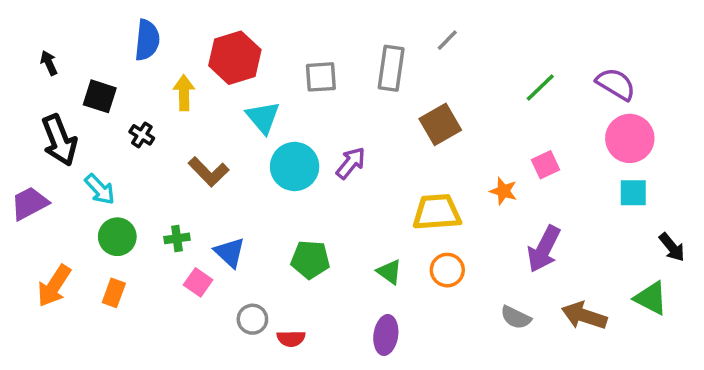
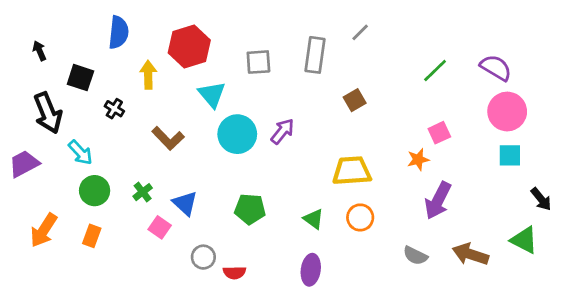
brown square: (440, 124) -> (355, 100), size x0.7
orange star: (503, 191) -> (418, 160), moved, turned -30
green cross: (177, 238) -> (143, 192), turned -30

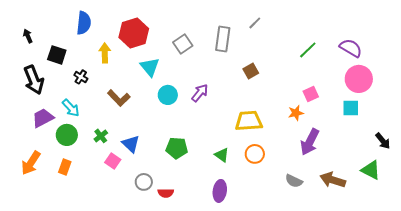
gray square: (258, 62) -> (183, 44), turned -30
cyan circle: (237, 134) -> (168, 95), size x0.7
cyan arrow: (80, 152) -> (71, 108), moved
cyan square: (510, 155) -> (351, 108), moved
purple trapezoid: (24, 164) -> (43, 118), moved

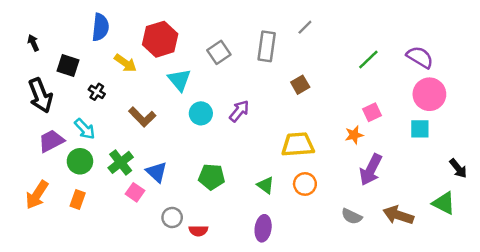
yellow arrow: (105, 53) -> (125, 63), turned 126
green cross: (101, 136) -> (121, 162), size x1.5

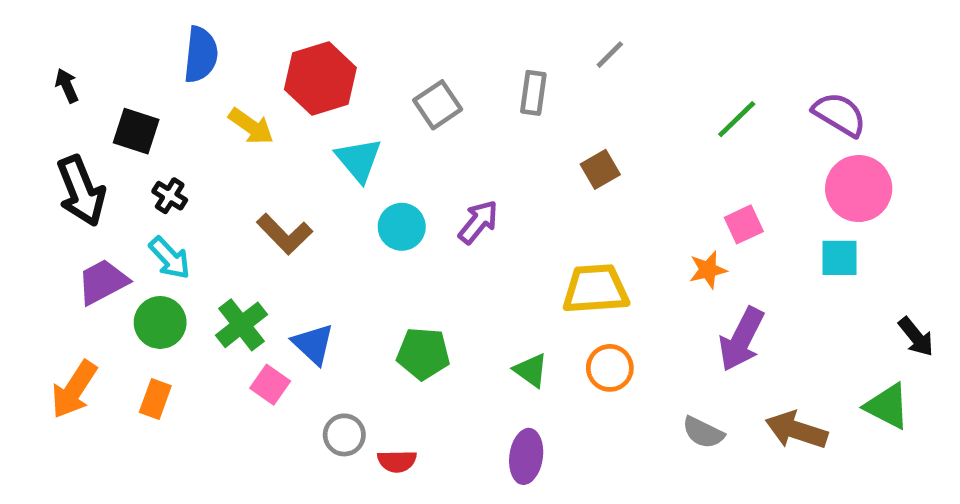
gray rectangle: (267, 46) -> (533, 93), size x0.7
black cross: (97, 92) -> (170, 196), moved

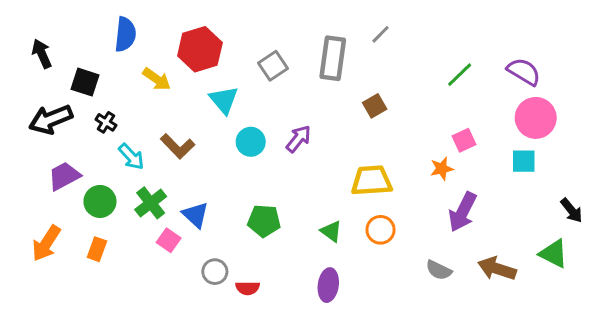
black arrow: (67, 86) -> (42, 54), size x1.4
gray rectangle: (533, 93) -> (333, 58), size x1.6
black arrow: (81, 191) -> (51, 119), turned 90
cyan arrow: (170, 258) -> (131, 157), moved

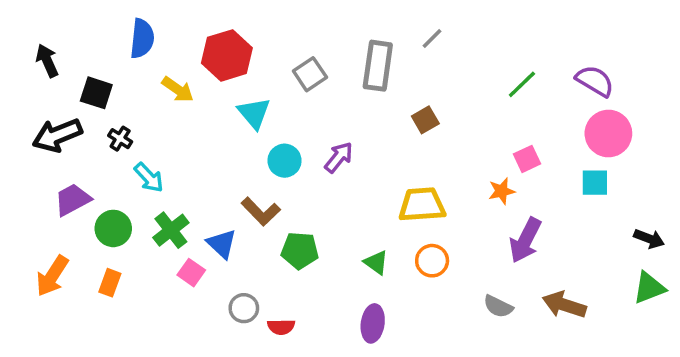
brown L-shape: (178, 146) -> (261, 211), moved
black arrow: (572, 210) -> (649, 239), turned -30
green triangle: (554, 254) -> (649, 288), moved, turned -48

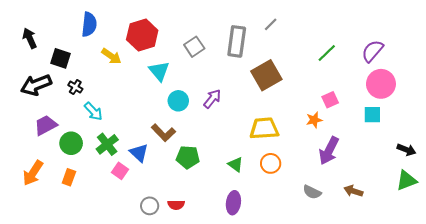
purple semicircle: (595, 81) -> (372, 51), turned -80
brown square: (425, 120) -> (266, 75), size x1.8
brown arrow: (564, 305) -> (353, 191), size x0.7
gray circle: (244, 308) -> (150, 206), moved

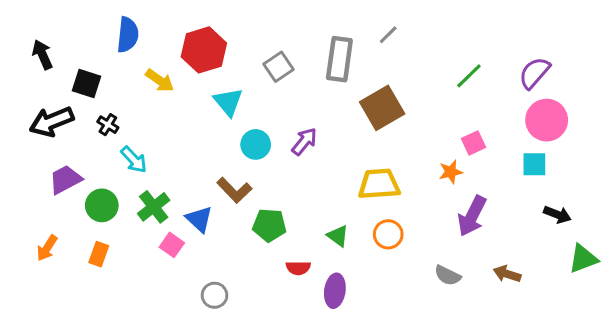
black arrow: (406, 150) -> (557, 215), moved
orange arrow: (33, 173) -> (47, 248), size x0.7
red semicircle: (176, 205) -> (298, 268), moved

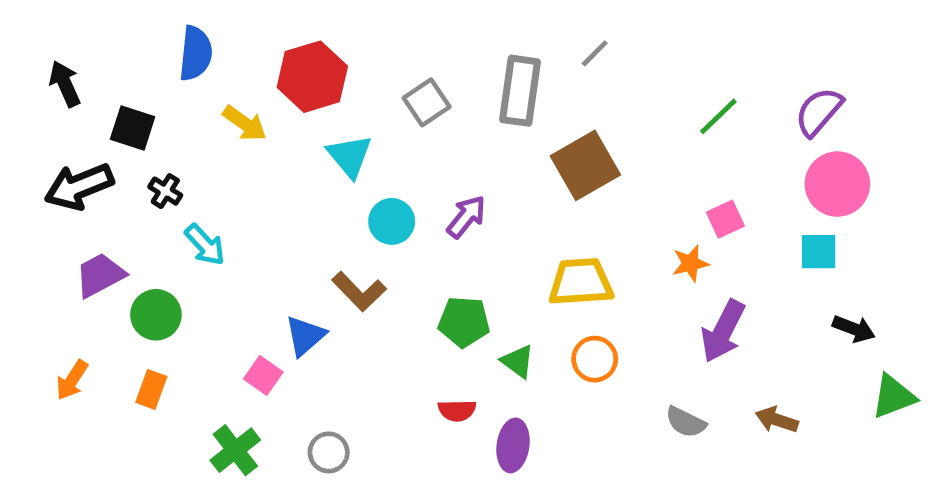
green cross: (154, 207) -> (235, 450), moved
blue triangle: (199, 219) -> (305, 336), turned 36
green pentagon: (269, 225) -> (464, 322), moved

